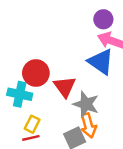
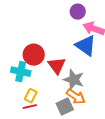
purple circle: (103, 19) -> (78, 12), moved
orange arrow: (88, 125) -> (76, 97), turned -42

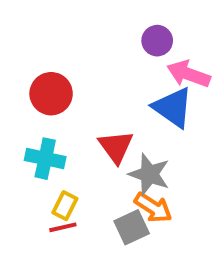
red circle: (34, 55) -> (51, 94), moved

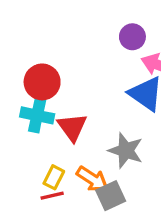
red triangle: (116, 147) -> (72, 127), moved
cyan cross: (45, 159) -> (37, 115), moved
orange arrow: (153, 208) -> (92, 179), moved

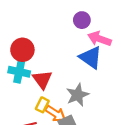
gray star: (126, 151) -> (77, 95), turned 30
yellow rectangle: (54, 177) -> (42, 105), moved

